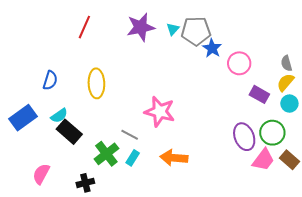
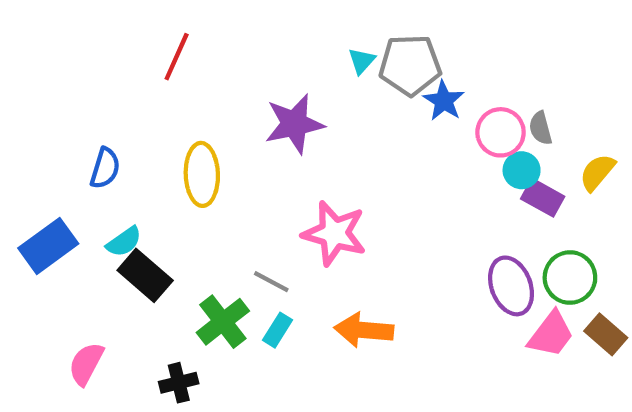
purple star: (141, 27) -> (294, 124), moved
gray semicircle: (286, 63) -> (540, 128), moved
cyan circle: (289, 104) -> (522, 170), moved

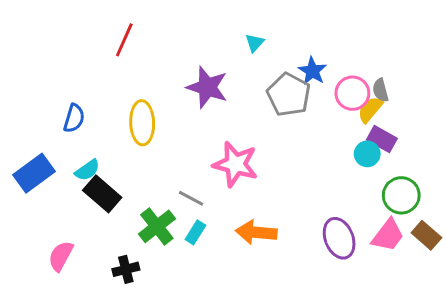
gray pentagon: (410, 65) -> (289, 95), moved, turned 30
purple star: (294, 124) -> (207, 87), turned 30
cyan circle: (522, 170) -> (367, 154), moved
yellow semicircle: (597, 172) -> (370, 109), moved
purple ellipse: (511, 286) -> (339, 238), moved

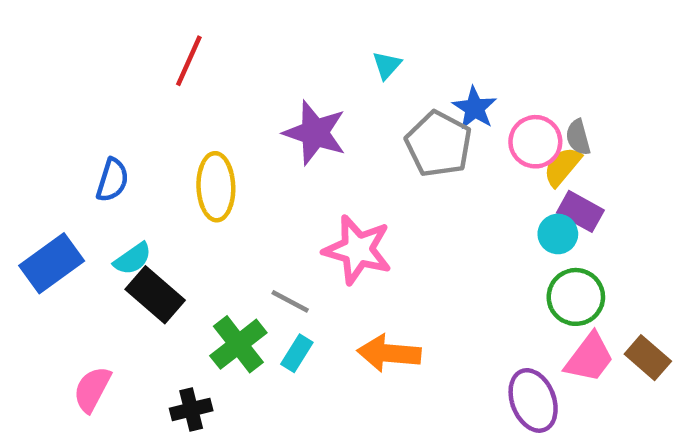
green circle: (401, 195) -> (576, 297), moved
purple ellipse: (339, 238) -> (533, 400), moved

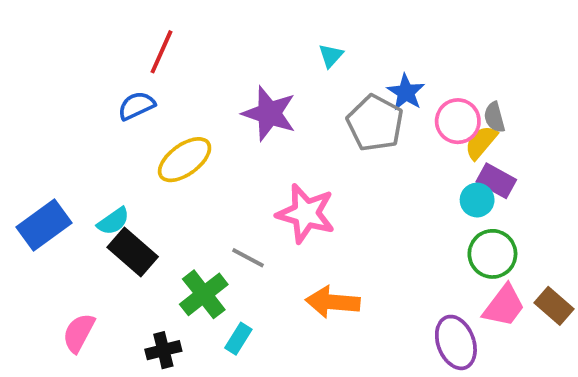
blue semicircle: (112, 180) -> (136, 106), moved, turned -132
yellow ellipse: (216, 187) -> (185, 160), turned 56
cyan rectangle: (297, 353) -> (238, 339), moved

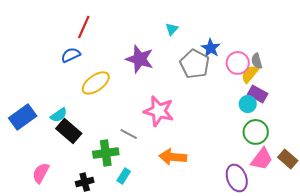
green cross: (204, 294) -> (106, 153), turned 30

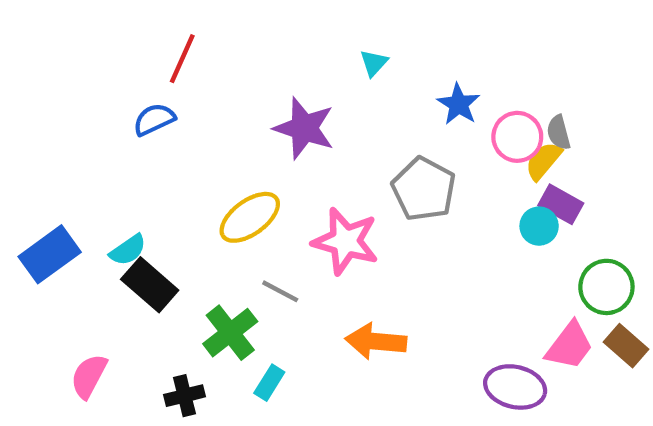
gray pentagon: (195, 64) -> (424, 189), moved
yellow ellipse: (96, 83) -> (250, 217), moved
green circle: (256, 132) -> (606, 287), moved
green cross: (106, 153) -> (230, 333), turned -30
purple ellipse: (237, 178) -> (515, 387), turned -56

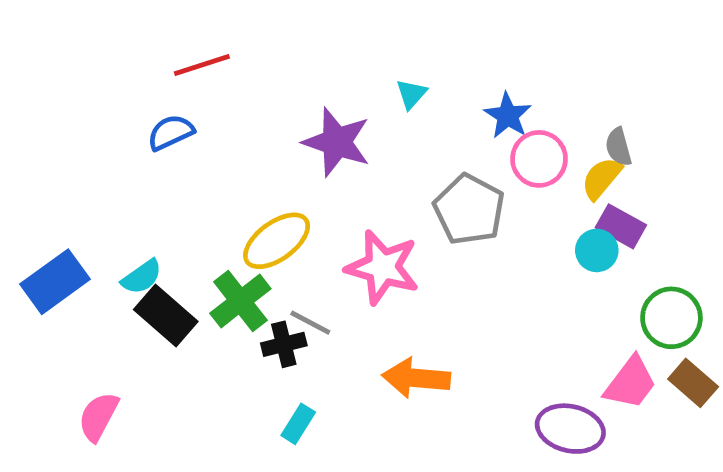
red line: (182, 59) -> (202, 65), turned 48
cyan triangle: (374, 63) -> (411, 94), moved
pink circle: (517, 137) -> (539, 159), moved
green cross: (230, 333) -> (240, 301), moved
black cross: (185, 396) -> (284, 344), moved

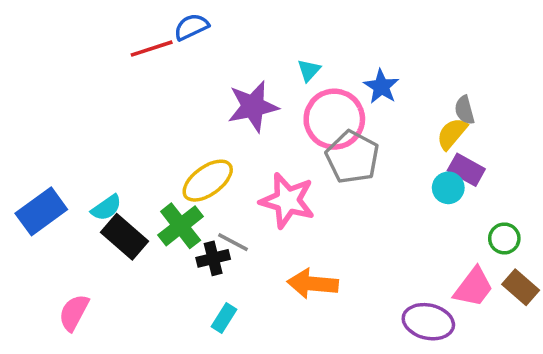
blue semicircle: (171, 132) -> (191, 27), moved
purple star: (337, 142) -> (253, 106), turned -30
pink circle: (539, 159) -> (334, 119), moved, size x1.4
green circle: (671, 318) -> (504, 238), size x0.7

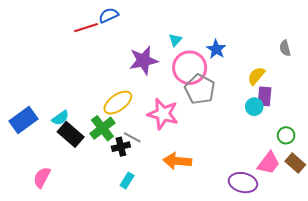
gray semicircle: (465, 110) -> (285, 48), moved
purple rectangle: (466, 170) -> (264, 96), turned 66

